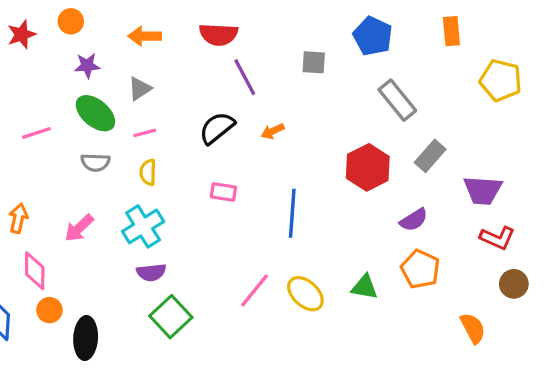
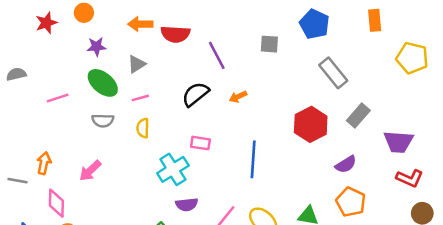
red semicircle: (218, 34) -> (175, 34), moved
cyan cross: (143, 226) -> (173, 169), moved
purple semicircle: (151, 272) -> (187, 204), moved

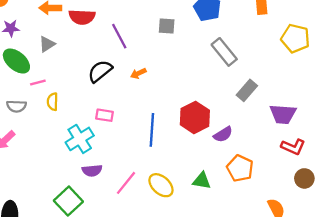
pink line: (140, 98) -> (38, 82), moved
gray semicircle: (103, 121) -> (16, 106), moved
red hexagon: (311, 124) -> (195, 117), moved
purple semicircle: (346, 164) -> (223, 134), moved

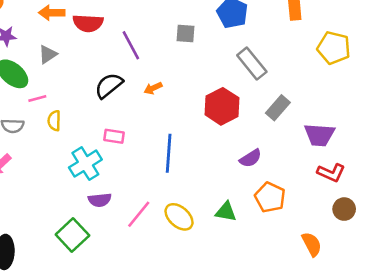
red hexagon: (195, 117) -> (222, 106), moved

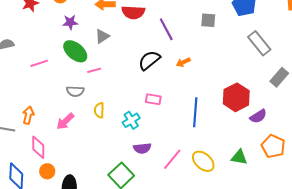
red hexagon: (222, 106) -> (236, 97), moved
yellow semicircle: (54, 121) -> (99, 110), moved
cyan cross: (85, 164) -> (131, 120), size x0.7

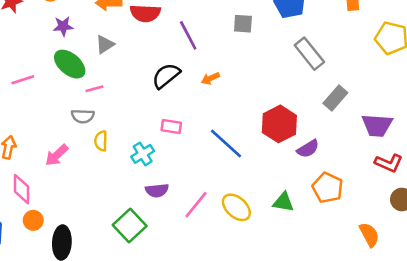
gray semicircle: (75, 91) -> (83, 116), moved
blue line: (195, 112) -> (226, 143), turned -52

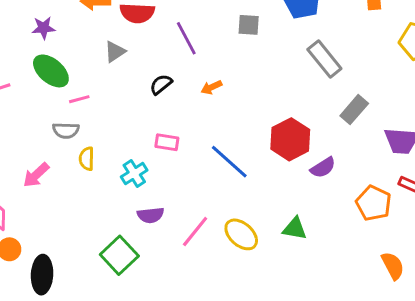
gray triangle: (105, 45) -> (115, 52), moved
black semicircle: (166, 76) -> (161, 84), size x0.7
orange pentagon: (328, 188) -> (373, 203), moved

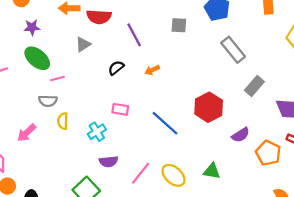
purple semicircle: (323, 168) -> (241, 135), moved

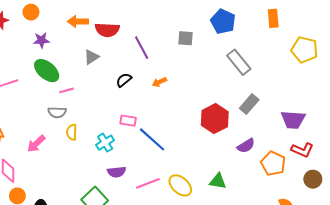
gray rectangle: (254, 86) -> (249, 104), moved
blue line: (165, 123) -> (152, 139), moved
pink line: (140, 173) -> (148, 183), turned 30

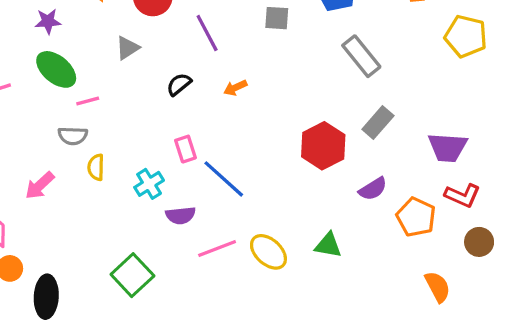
pink rectangle: (128, 121) -> (186, 149), turned 63
purple semicircle: (117, 172) -> (181, 215), moved

